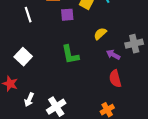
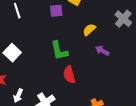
gray cross: (134, 44) -> (123, 19), moved, turned -36
red semicircle: (115, 79) -> (69, 75), moved

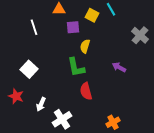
yellow semicircle: (89, 30) -> (85, 46), moved, turned -32
white arrow: (18, 96) -> (41, 104), moved

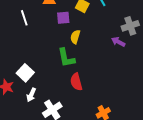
gray cross: (140, 35) -> (130, 26), turned 30
purple arrow: (119, 67) -> (118, 42), moved
white square: (29, 69) -> (25, 73), moved

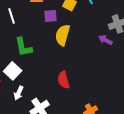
yellow semicircle: (75, 37) -> (63, 35), size x1.5
green L-shape: (66, 58) -> (24, 47), moved

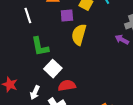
white square: (13, 71) -> (53, 69), moved
red semicircle: (64, 80) -> (67, 86), moved, turned 96

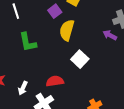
purple square: (67, 16) -> (55, 11), turned -32
white square: (53, 69) -> (80, 59), moved

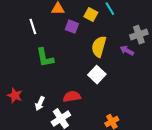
purple square: (55, 11) -> (72, 27), turned -32
yellow semicircle: (67, 30) -> (99, 47), moved

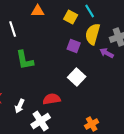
purple square: (72, 27) -> (74, 46), moved
yellow semicircle: (99, 47) -> (93, 34), moved

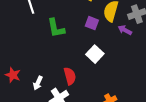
green L-shape: (25, 60) -> (56, 28), moved
red semicircle: (52, 99) -> (70, 76), turned 84

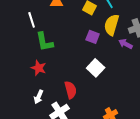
green L-shape: (56, 28) -> (45, 42), moved
red star: (13, 75) -> (39, 68), moved

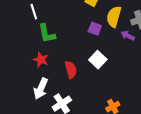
red semicircle: (71, 90) -> (71, 70), moved
white arrow: (39, 97) -> (41, 89), size x1.5

